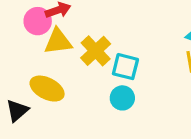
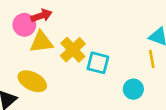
cyan circle: (122, 98) -> (133, 89), moved

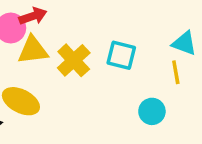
cyan square: (98, 63) -> (121, 55), moved

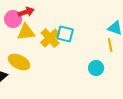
cyan square: (121, 55) -> (65, 34), moved

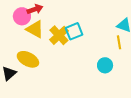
yellow triangle: (26, 32) -> (35, 29), turned 36
cyan square: (65, 34) -> (74, 31), turned -36

